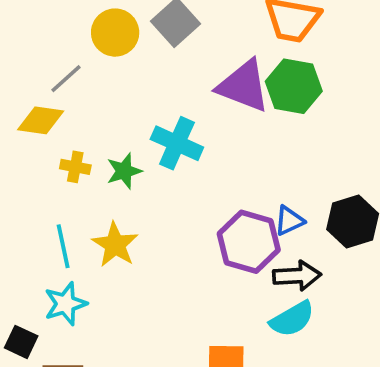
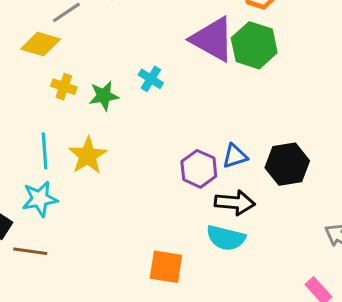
cyan cross: (177, 143) -> (151, 79), size x0.6
purple hexagon: (249, 242) -> (199, 169), size x0.7
cyan semicircle: (292, 319) -> (226, 238), turned 36

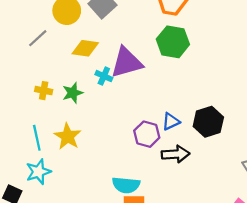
purple triangle: (213, 39) -> (127, 62), moved, turned -36
yellow diamond: (41, 44) -> (85, 48), moved
cyan semicircle: (226, 238) -> (126, 185), moved

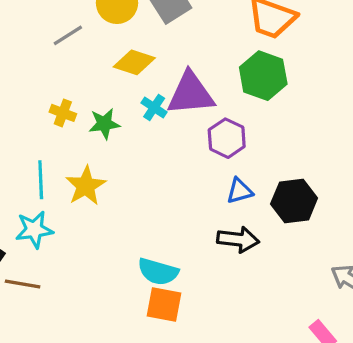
purple hexagon: (147, 134) -> (227, 138), moved

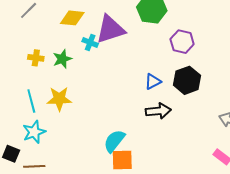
purple hexagon: (227, 138) -> (182, 42), moved
yellow star: (86, 186) -> (59, 99), turned -30
cyan semicircle: (158, 272) -> (114, 141), turned 125

